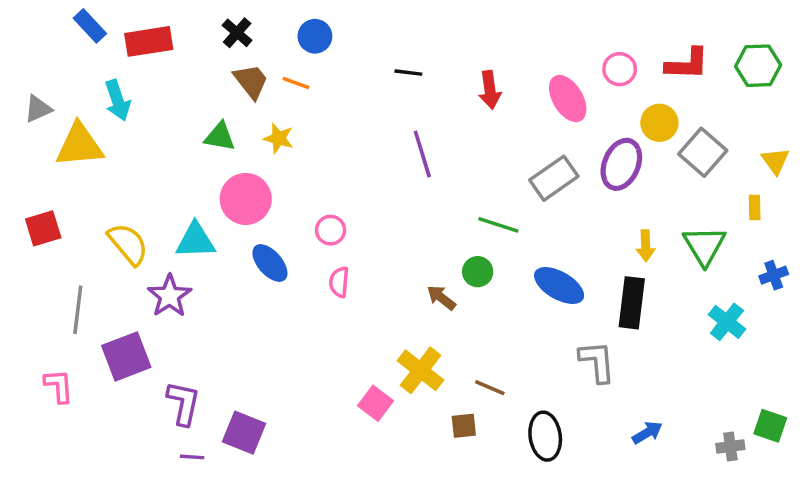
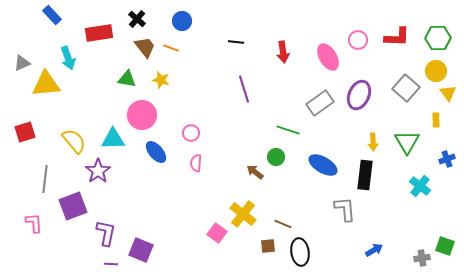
red rectangle: (149, 41) -> (99, 33), moved
yellow circle: (659, 123) -> (436, 71), moved
black ellipse: (545, 436) -> (300, 252), moved

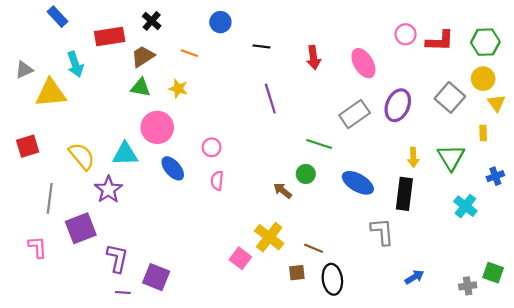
blue circle: (182, 21) -> (220, 22), moved
pink circle: (358, 40) -> (406, 34), moved
brown trapezoid: (145, 47) -> (143, 56), moved, turned -85

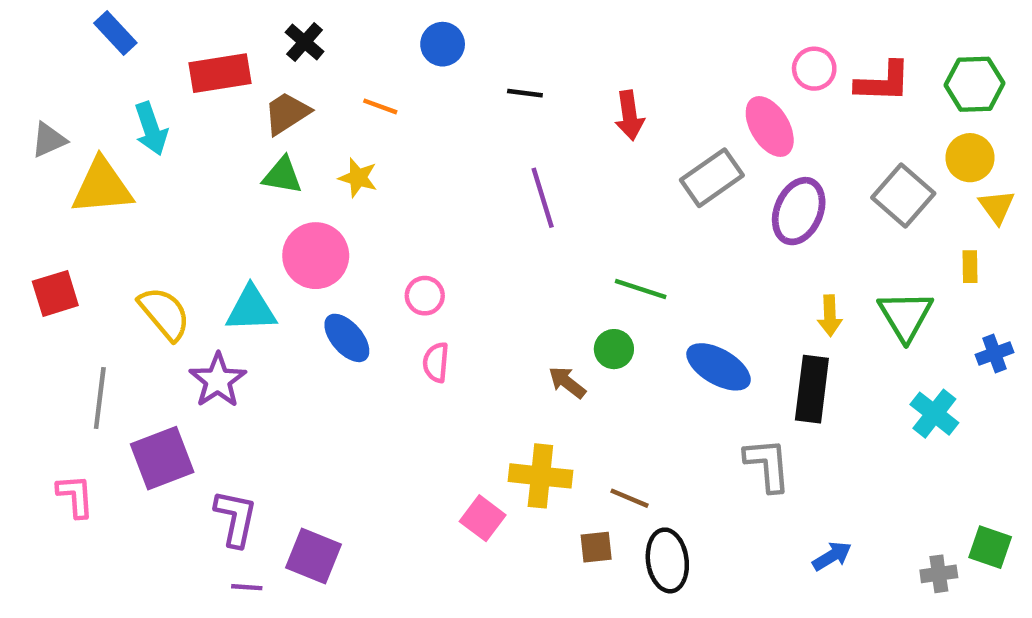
pink ellipse: (363, 63) -> (770, 127), moved
gray rectangle: (355, 114) -> (712, 178), moved
yellow cross: (269, 237) -> (540, 476), turned -32

